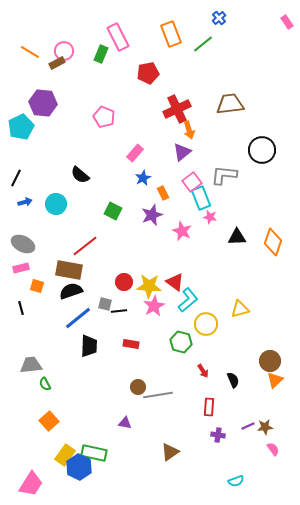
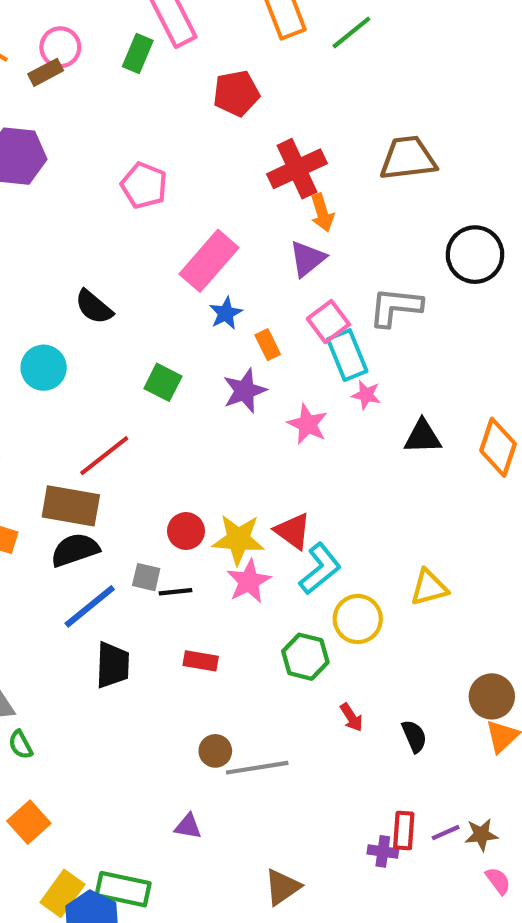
pink rectangle: (135, 153) -> (209, 261), size x1.6
red rectangle: (209, 407) -> (404, 831), moved

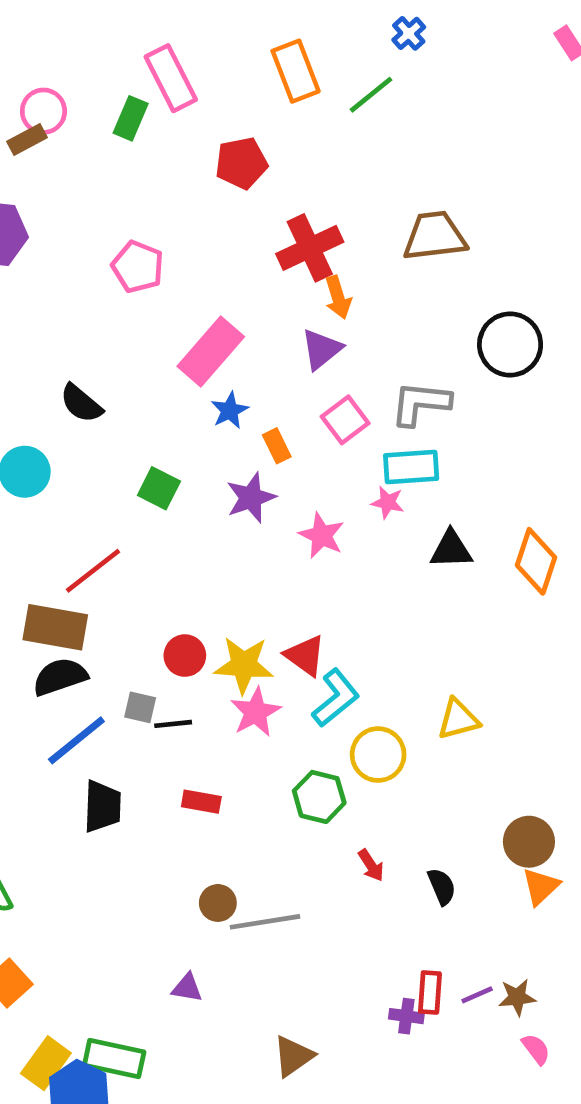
cyan rectangle: (347, 355) -> (411, 467), moved, turned -72

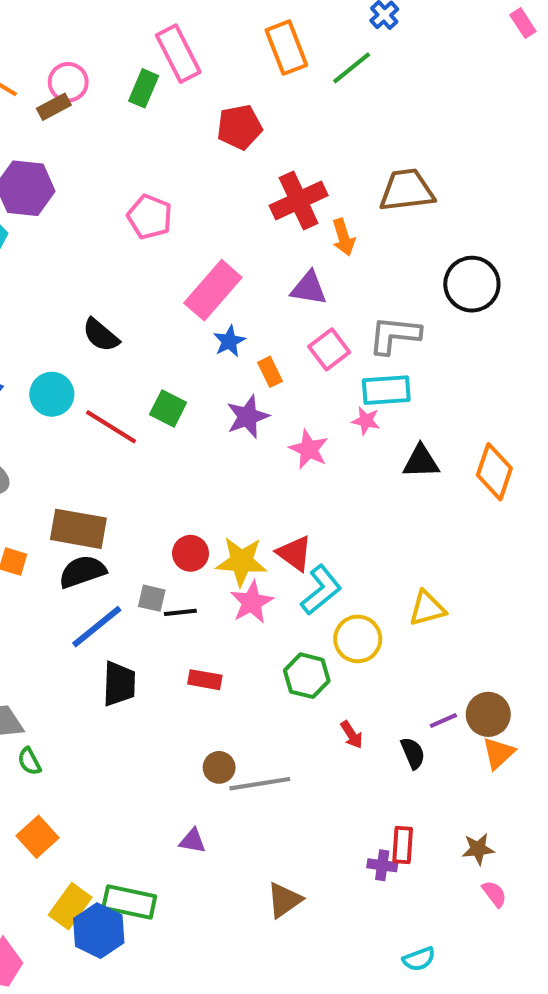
orange arrow: (338, 297) -> (343, 237), moved
purple triangle: (322, 349) -> (309, 288), turned 48
red line: (93, 571) -> (111, 427), moved, turned 70
purple line: (477, 995) -> (443, 721), moved

